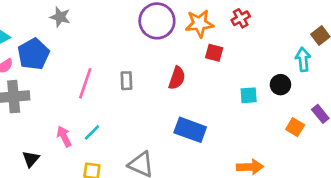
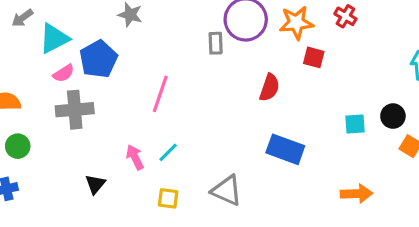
red cross: (241, 18) -> (345, 16), turned -30
gray rectangle: (126, 81) -> (216, 43), moved
black circle: (280, 85) -> (393, 116), moved
cyan square: (249, 95) -> (355, 124), moved

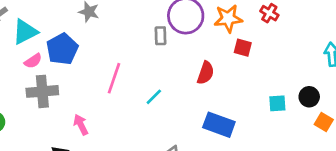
cyan line: (168, 152) -> (154, 97), moved
pink arrow: (135, 157) -> (81, 125), moved

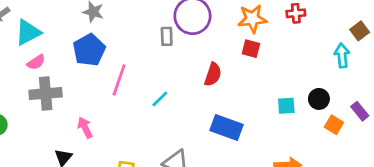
red cross: (269, 13) -> (296, 13), moved, turned -36
orange star: (228, 18) -> (252, 19), moved
blue pentagon: (62, 49) -> (89, 50), moved

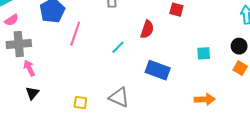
cyan line: (160, 99) -> (118, 47), moved
black circle: (319, 99) -> (239, 46), moved
pink arrow: (85, 128) -> (29, 68), moved

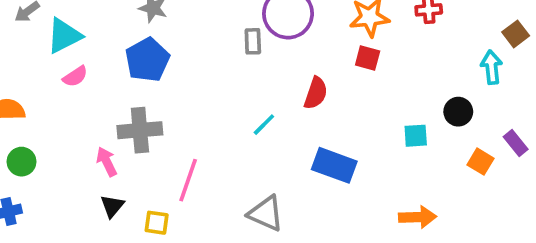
pink line: (75, 34) -> (188, 180), moved
gray cross: (19, 44) -> (140, 130), moved
black circle: (239, 46) -> (458, 112), moved
yellow square: (80, 102) -> (157, 223), moved

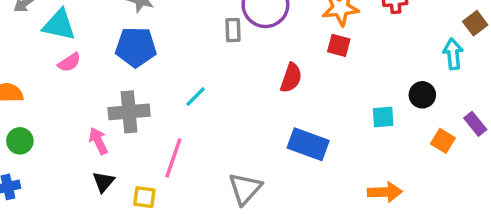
cyan triangle: (64, 36) -> (59, 25), turned 39
blue pentagon: (147, 60) -> (136, 47), turned 30
cyan line: (264, 125) -> (196, 97), moved
gray triangle: (266, 213) -> (245, 189), turned 48

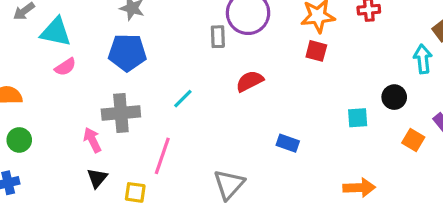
red semicircle: (291, 78) -> (250, 81), moved, turned -136
blue rectangle: (308, 144) -> (288, 143), size x0.6

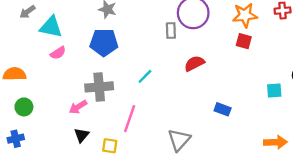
pink arrow: (92, 140) -> (78, 107), turned -96

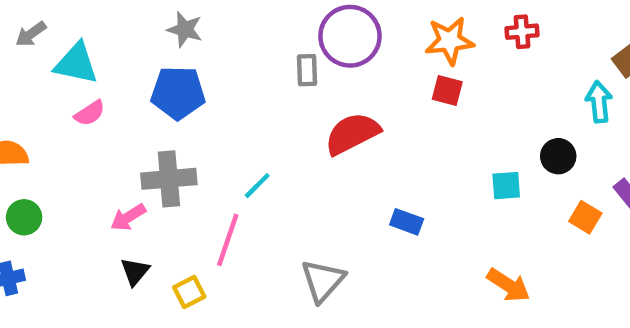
red semicircle: (194, 63) -> (352, 134), size x1.4
cyan line: (145, 76) -> (257, 186), moved
orange arrow: (275, 142) -> (508, 285), turned 35
yellow square: (110, 146) -> (189, 292), turned -35

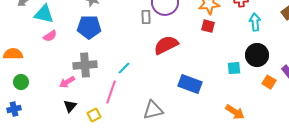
cyan arrow: (599, 102) -> (255, 22), moved
black circle: (558, 156) -> (257, 55), size x1.5
blue rectangle: (407, 222) -> (190, 84), size x1.6
gray triangle: (323, 281) -> (153, 110), turned 35

